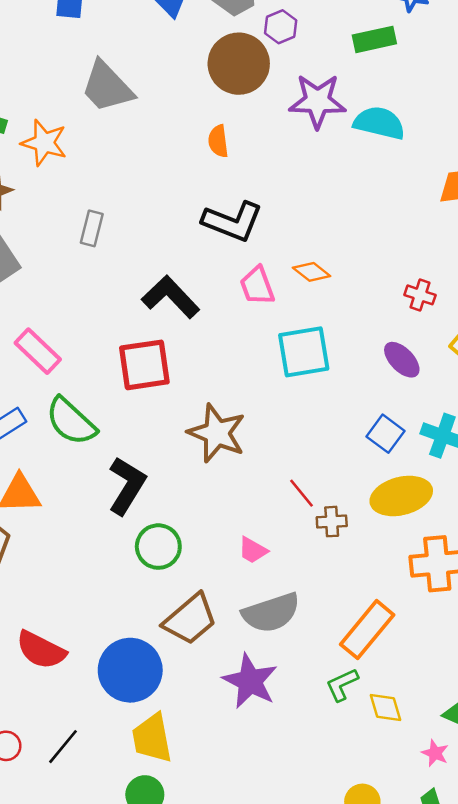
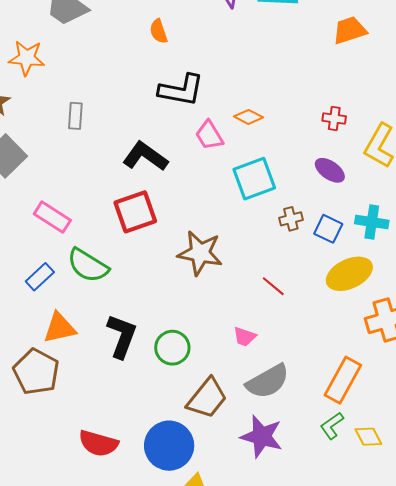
black L-shape: (127, 486) -> (122, 336), moved
brown cross: (332, 522) -> (291, 219), moved

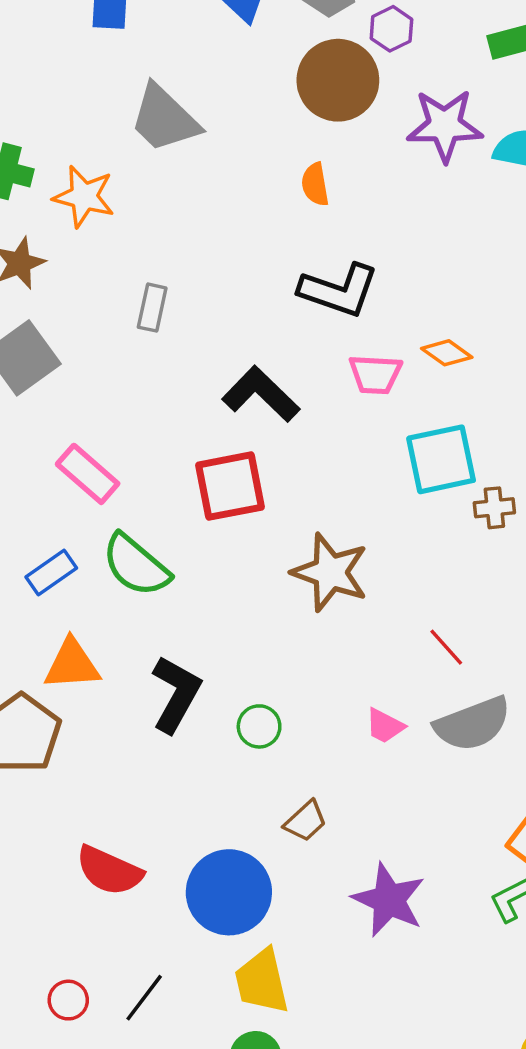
pink trapezoid: (209, 135) -> (375, 374), turned -64
brown cross: (291, 219) -> (494, 508), moved
green circle: (172, 348) -> (259, 726), size x0.7
gray semicircle: (268, 381) -> (473, 724), moved
brown trapezoid: (207, 398) -> (306, 821), size x0.6

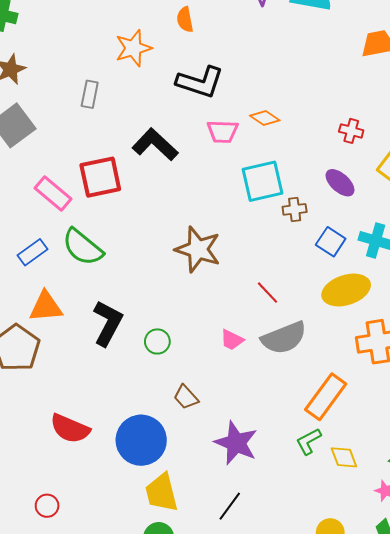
orange star: (84, 197) -> (133, 48), moved, turned -30
red square: (230, 486) -> (100, 177), moved
brown trapezoid: (306, 821) -> (186, 397), turned 92
black line: (144, 998) -> (230, 506), moved

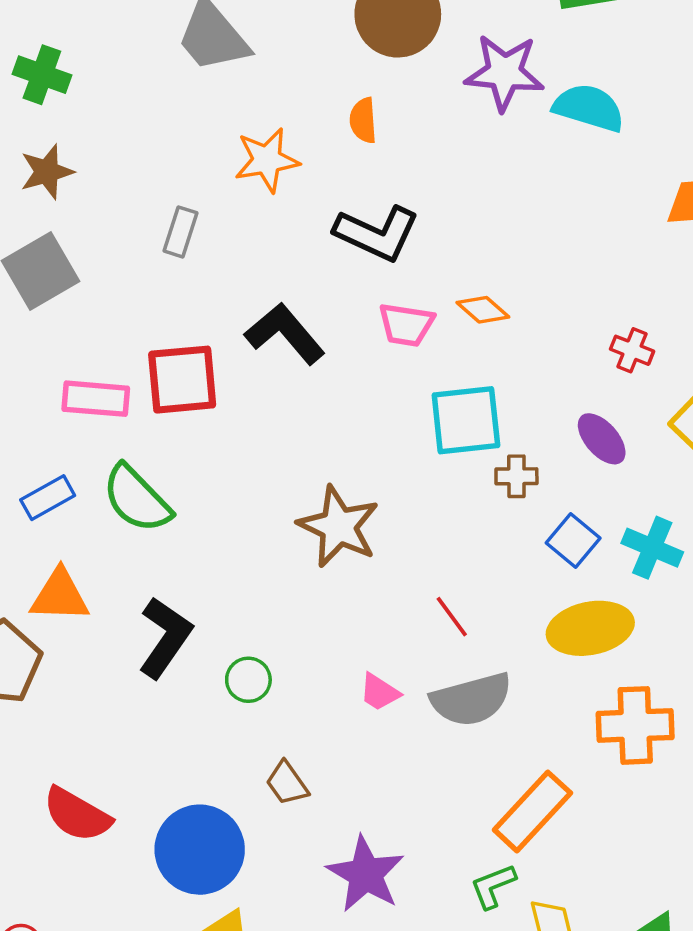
pink rectangle: (53, 194) -> (96, 399), turned -42

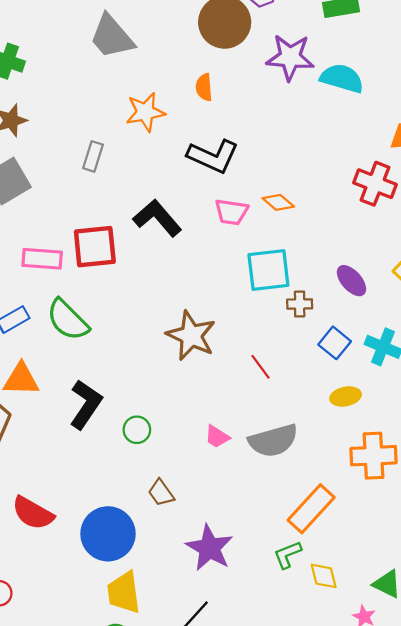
red cross: (632, 350) -> (375, 184), moved, size x1.6
red line: (452, 617) -> (260, 367), moved
yellow ellipse: (590, 628) -> (346, 397), size x0.6

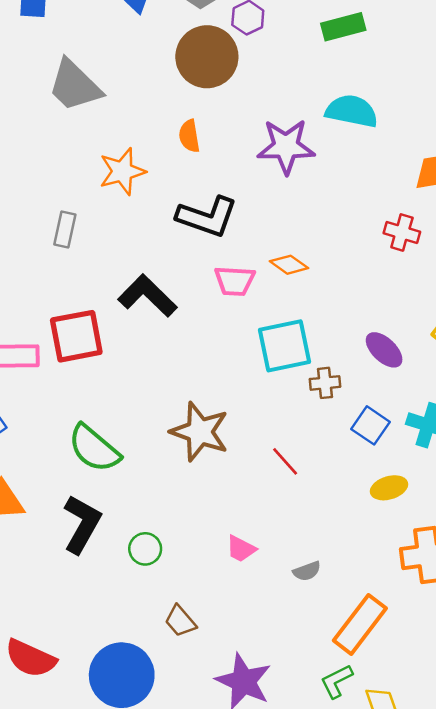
purple star: (290, 57) -> (286, 147), moved
red cross: (375, 184) -> (402, 233), size x0.7
green semicircle: (68, 320) -> (94, 448), moved
gray semicircle: (273, 441) -> (307, 571), moved, size x0.5

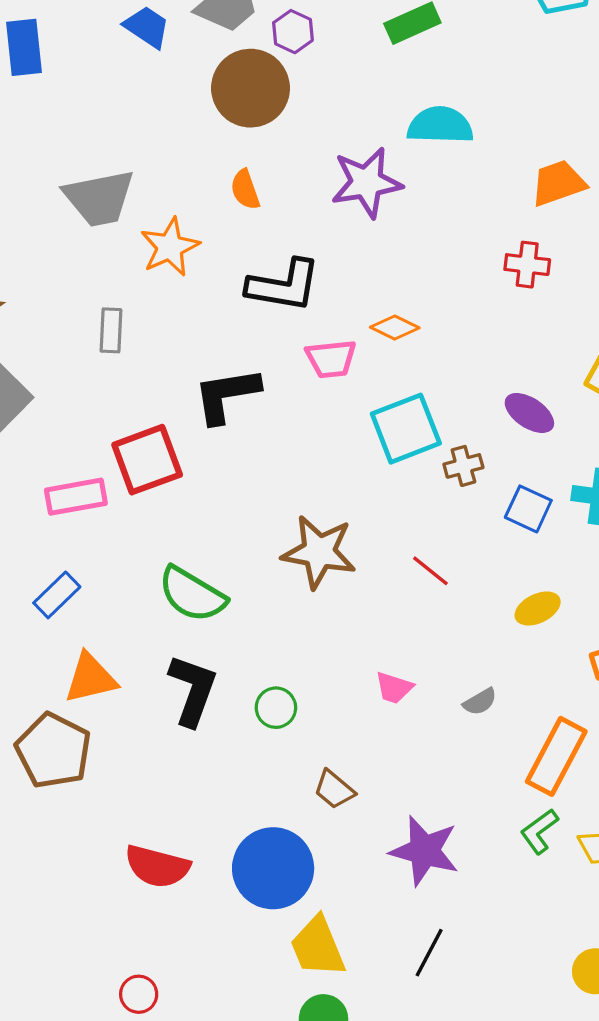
gray trapezoid: (75, 86) -> (99, 198), moved, turned -46
black L-shape: (147, 296) -> (227, 395), turned -44
yellow ellipse: (389, 488) -> (538, 609), moved

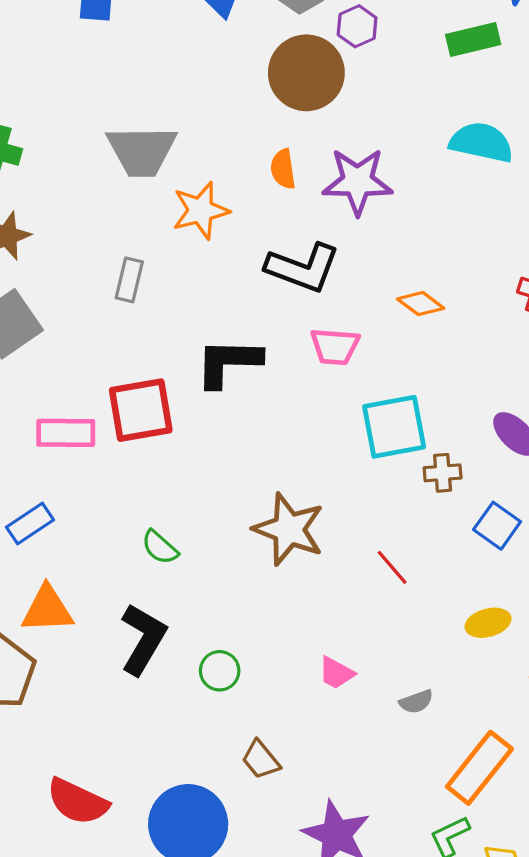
purple star: (366, 182) -> (357, 181), moved
orange diamond: (395, 328) -> (421, 304), moved
green semicircle: (192, 594) -> (160, 547), size x0.6

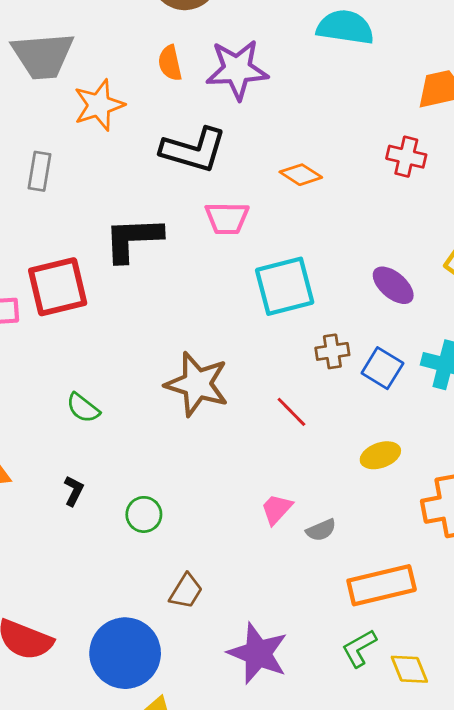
brown cross: (443, 473) -> (332, 351), moved
black L-shape: (143, 639) -> (74, 491), size x0.5
pink trapezoid: (336, 673) -> (277, 509), moved, turned 108
brown trapezoid: (261, 760) -> (186, 591), turned -105
orange rectangle: (479, 768) -> (382, 585), turned 42

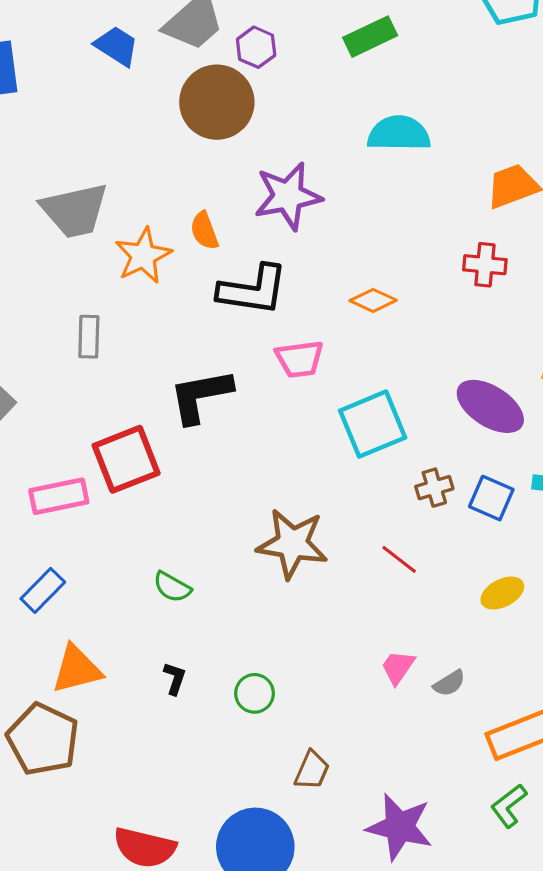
orange semicircle: (170, 63) -> (204, 231), moved
purple ellipse: (393, 285) -> (490, 406), size x1.4

